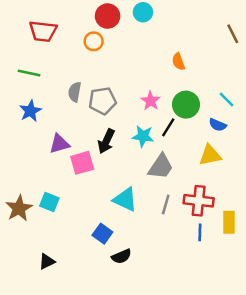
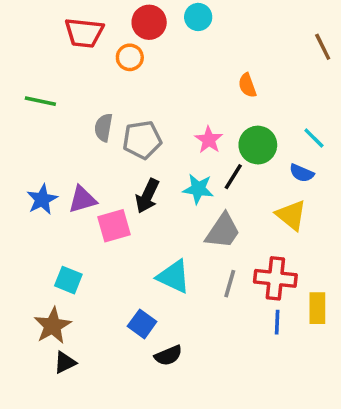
red trapezoid: (43, 31) -> (84, 33), moved
blue star: (30, 111) -> (42, 199), moved
yellow triangle: (210, 155) -> (291, 215), turned 50
brown star: (19, 208) -> (53, 326), moved

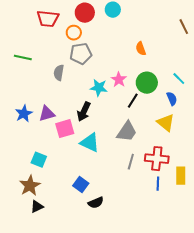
gray pentagon: (142, 140) -> (81, 54), moved
blue semicircle: (302, 173) -> (172, 99), turned -136
cyan star: (198, 189) -> (99, 88), moved
cyan triangle: (174, 277) -> (90, 143), moved

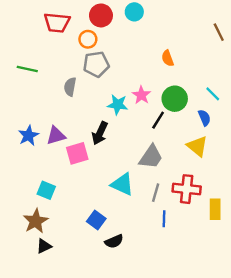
cyan triangle: (90, 143) -> (122, 184), moved
blue line: (158, 184) -> (164, 219), moved

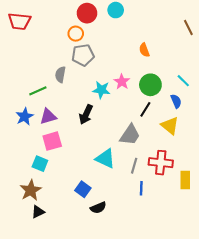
red trapezoid: (57, 23) -> (19, 21), moved
green line: (27, 69) -> (38, 91), moved, turned -36
black line: (158, 120) -> (145, 109), moved
pink square: (77, 153) -> (52, 141), moved

